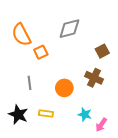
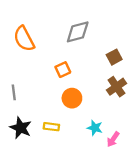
orange square: (41, 52) -> (63, 70), moved
brown cross: (94, 78) -> (116, 87), moved, turned 30
gray line: (30, 83) -> (14, 92), moved

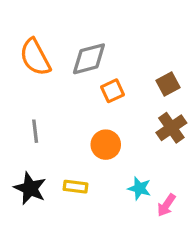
gray diamond: (78, 32) -> (89, 59), moved
orange square: (63, 70) -> (112, 91), moved
gray line: (14, 92) -> (35, 131), moved

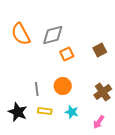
brown cross: (171, 128) -> (103, 92), moved
gray line: (35, 131) -> (37, 89), moved
cyan star: (139, 188) -> (72, 112), moved

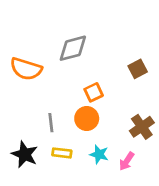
orange semicircle: (21, 34) -> (26, 69), moved, turned -45
orange square: (67, 54) -> (94, 92), moved
pink arrow: (99, 122) -> (127, 161), moved

